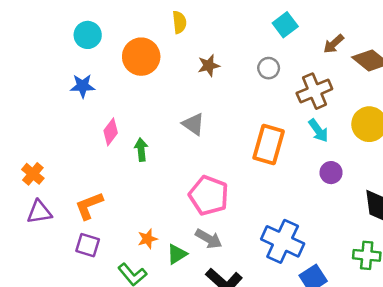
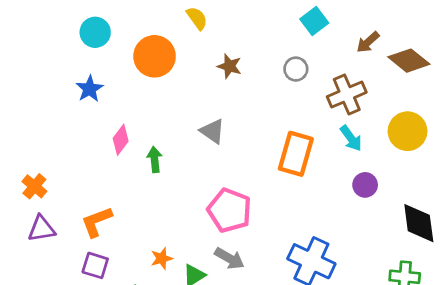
yellow semicircle: (179, 22) -> (197, 18), turned -30
brown star: (209, 66) -> (229, 66), turned 30
blue star: (83, 86) -> (90, 89), turned -30

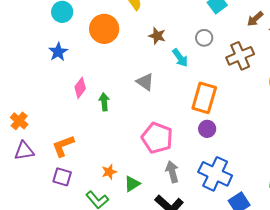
cyan arrow: (351, 138) -> (180, 58), moved
purple circle: (365, 185) -> (207, 129), moved
gray arrow: (229, 258) -> (172, 172), moved, turned -135

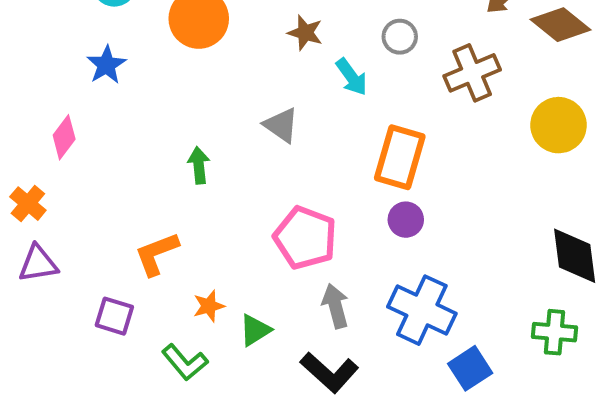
pink diamond: (80, 88) -> (64, 137), moved
orange L-shape: (63, 146) -> (157, 254), moved

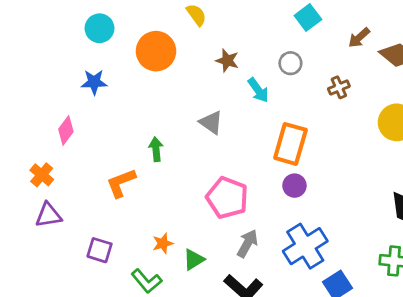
blue star: (106, 65) -> (94, 82), turned 30
brown cross: (472, 73) -> (339, 87), size x0.6
orange L-shape: (157, 254) -> (121, 183), moved
gray arrow: (335, 306) -> (247, 243), turned 44
blue cross: (422, 310) -> (305, 246), turned 33

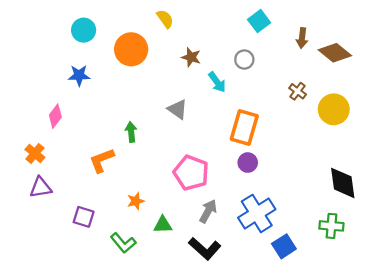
brown arrow: (359, 38) -> (302, 38), turned -42
brown cross: (339, 87) -> (298, 91), moved, turned -30
orange star: (163, 243) -> (136, 201), moved
green triangle: (194, 260) -> (163, 225), turned 30

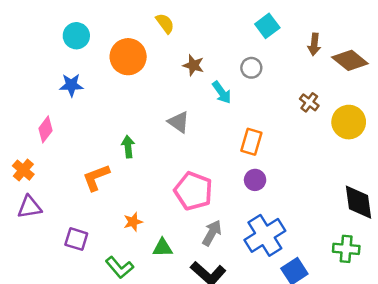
orange rectangle: (244, 127) -> (251, 142), size x0.7

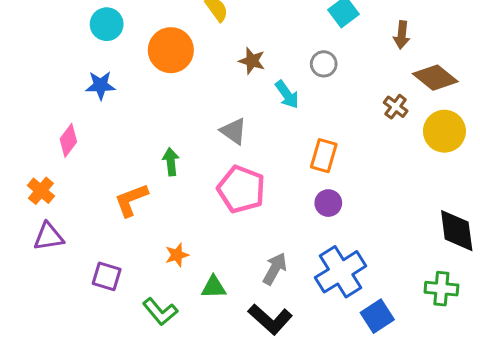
brown diamond: (350, 60) -> (435, 78), moved
pink pentagon: (193, 191) -> (241, 189), moved

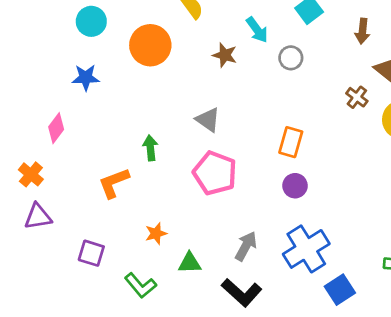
cyan arrow: (287, 94) -> (257, 30), moved

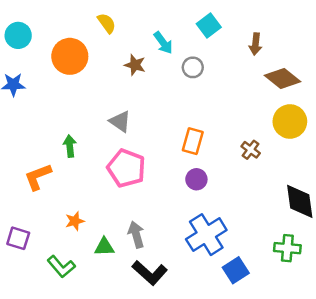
brown cross: (357, 97) -> (251, 150), moved
gray arrow: (246, 246) -> (136, 235), moved, turned -45

